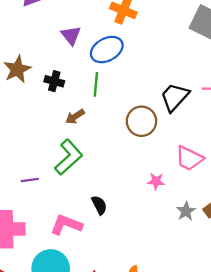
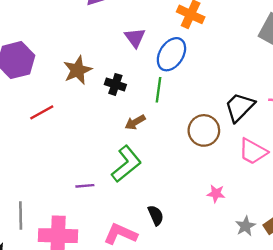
blue ellipse: (107, 50) -> (171, 54), turned -32
pink trapezoid: (189, 158) -> (253, 151), moved

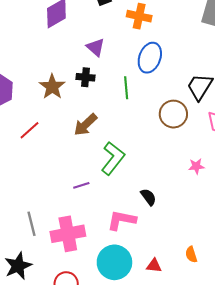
blue ellipse: (171, 54) -> (150, 58), moved
black cross: (115, 84) -> (85, 77), moved
brown arrow: (135, 122) -> (86, 125), moved, size x1.4

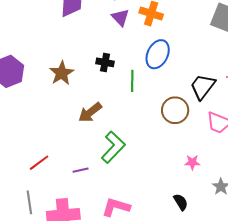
purple triangle: (96, 47) -> (120, 17), moved
black cross: (85, 77) -> (105, 62), moved
red line: (30, 130) -> (39, 163), moved
black semicircle: (148, 197) -> (181, 202), moved

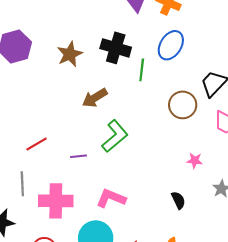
black cross: (105, 62) -> (116, 48), size x1.6

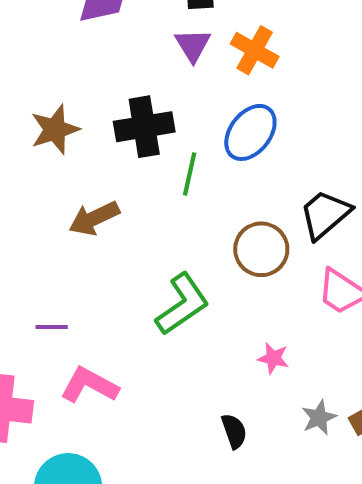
black cross: (116, 48) -> (144, 127), turned -32
green L-shape: (115, 136) -> (182, 304), moved
pink L-shape: (111, 198) -> (89, 385), moved

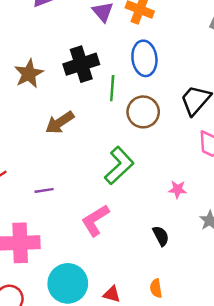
blue ellipse: (250, 132) -> (144, 58), turned -36
brown circle: (261, 249) -> (143, 112), moved
pink L-shape: (89, 385) -> (95, 220), moved, turned -52

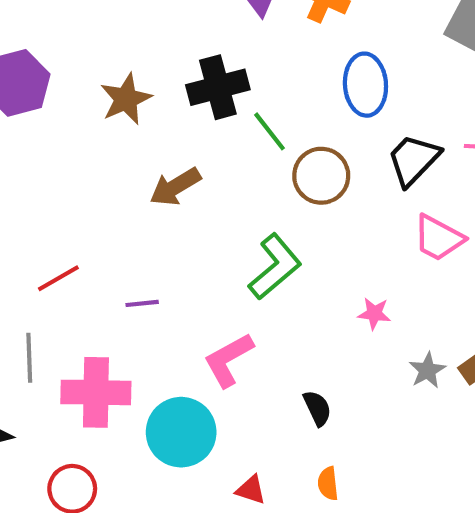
blue ellipse: (144, 58) -> (365, 85), moved
green line: (112, 88) -> (270, 131), turned -45
black semicircle: (161, 236) -> (317, 408), moved
cyan circle: (68, 283) -> (181, 432), moved

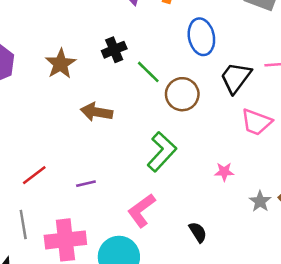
black cross: (218, 87) -> (114, 50), size x0.7
brown arrow: (175, 187) -> (97, 112), turned 48

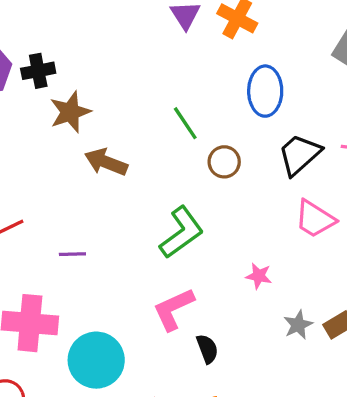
black cross: (114, 50) -> (38, 71), moved
brown star: (61, 64) -> (70, 112), moved
brown circle: (182, 94) -> (224, 162), size x0.7
pink L-shape: (141, 210) -> (174, 309), moved

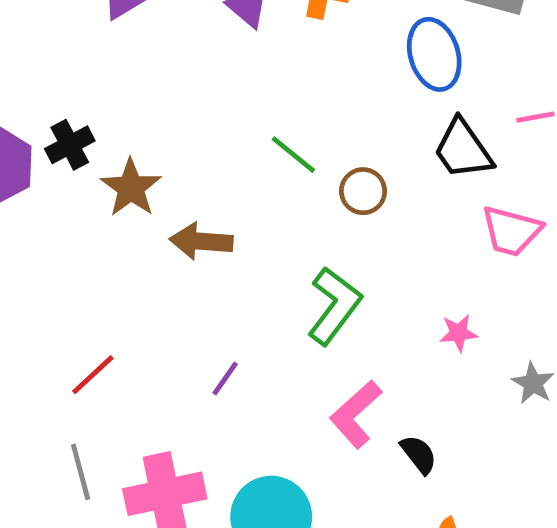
blue ellipse: (265, 91) -> (434, 54), moved
black trapezoid: (299, 154) -> (463, 149), turned -66
purple line: (72, 254) -> (225, 378), moved, turned -36

